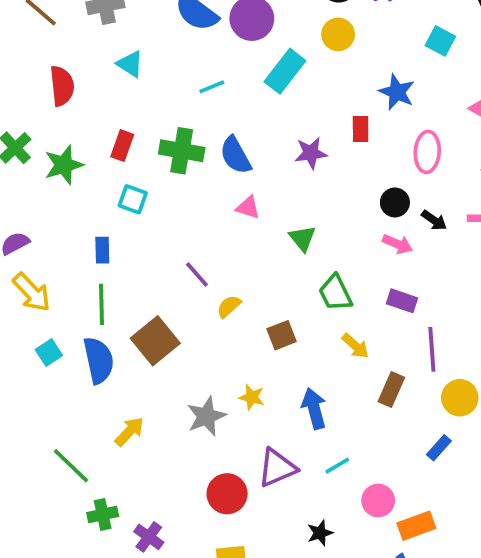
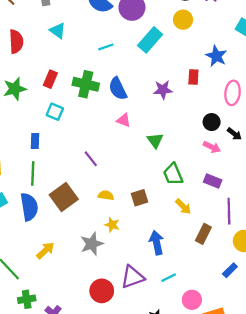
yellow semicircle: (229, 306) -> (106, 195), moved, turned 48
yellow star: (252, 397) -> (112, 225), moved

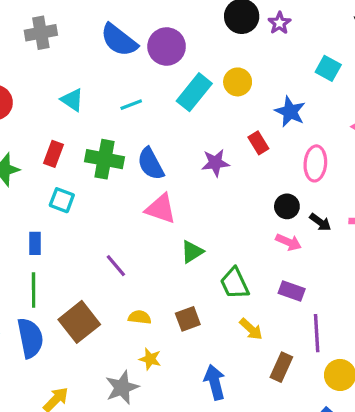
yellow circle: (183, 20) -> (238, 82), moved
cyan triangle: (58, 31) -> (72, 100), moved
red rectangle: (193, 77) -> (258, 143), turned -32
pink triangle: (124, 120) -> (161, 209), size x1.5
green triangle: (155, 141) -> (192, 252), moved, turned 36

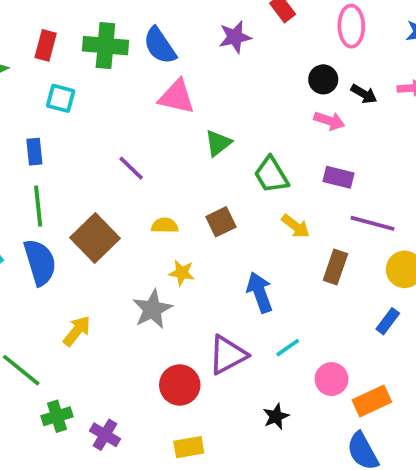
purple line: (317, 333) -> (372, 223), turned -66

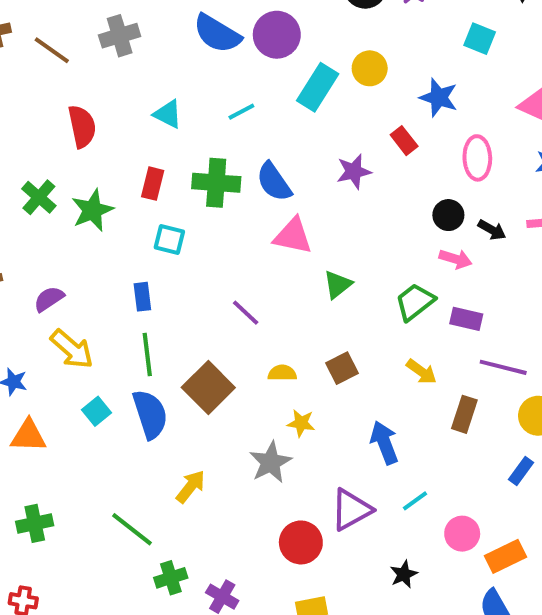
green trapezoid: (271, 175) -> (415, 302), moved, turned 84

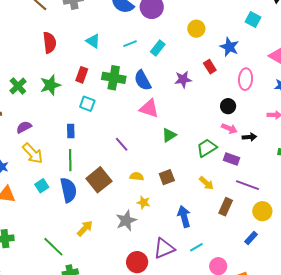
cyan rectangle: (318, 87) -> (158, 48), moved, size x0.7
green cross: (39, 197) -> (18, 86), moved
black arrow: (492, 230) -> (249, 137), moved, turned -40

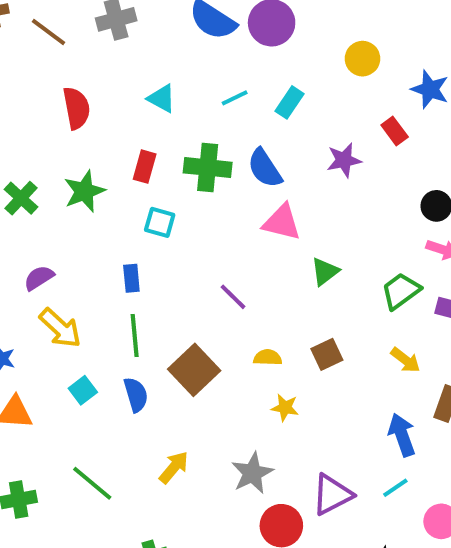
blue semicircle: (68, 190) -> (136, 395), size x0.7
blue arrow: (184, 217) -> (402, 435), moved
gray star: (126, 220) -> (252, 473), moved
green line: (53, 247) -> (92, 483), moved

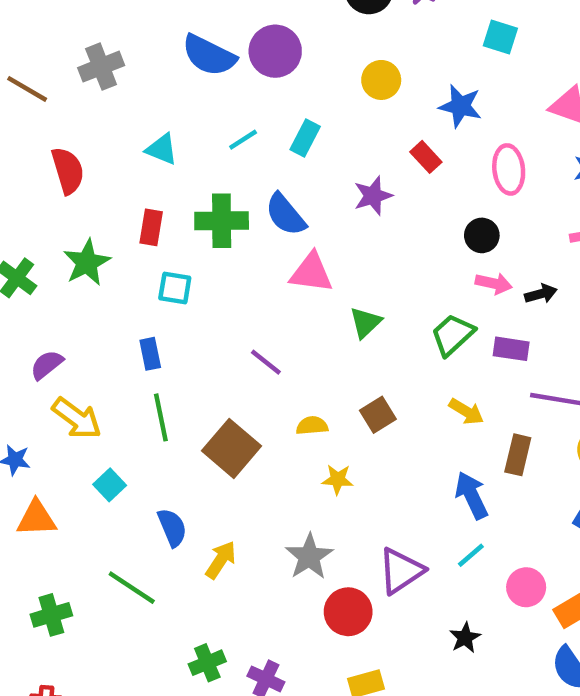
blue semicircle: (136, 395) -> (172, 528), moved

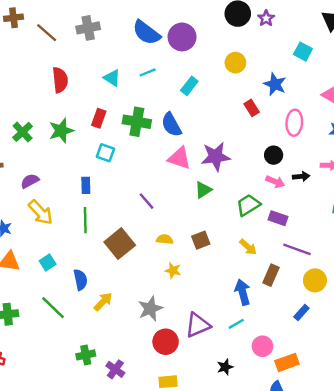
cyan line: (243, 140) -> (148, 72), moved
purple star: (373, 196) -> (216, 157), moved, size x1.4
black arrow: (541, 294) -> (301, 176), moved
cyan square: (110, 485) -> (48, 262), moved

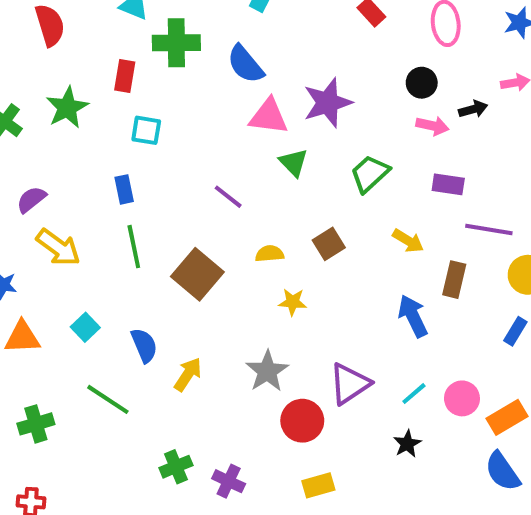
green cross: (137, 122) -> (176, 43), moved
green triangle: (203, 190) -> (294, 163), moved, turned -30
green trapezoid: (248, 205) -> (370, 174), moved
cyan line: (236, 324) -> (414, 394), moved

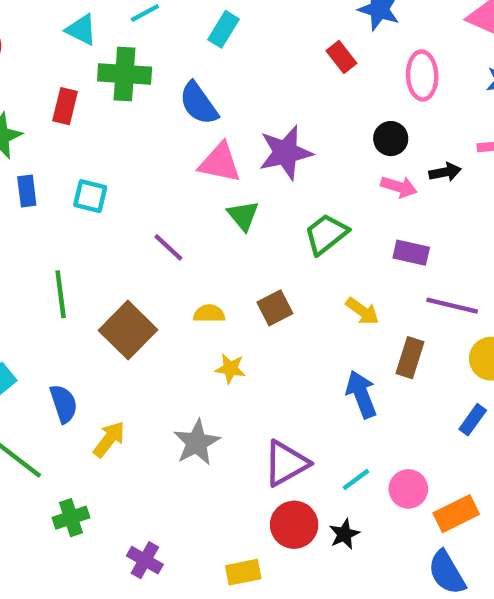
cyan square: (146, 130) -> (90, 196), moved
blue rectangle: (124, 189) -> (27, 191), moved
red circle: (302, 421) -> (294, 525), moved
green cross: (176, 467) -> (71, 518), moved

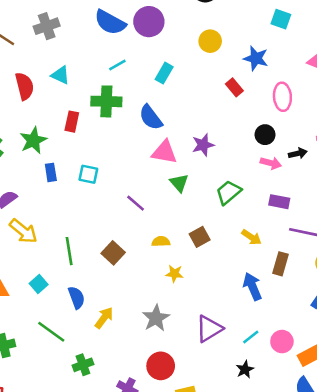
cyan triangle: (81, 30) -> (61, 75), moved
purple star: (286, 153) -> (203, 145), size x0.7
green line: (61, 294) -> (69, 251), moved
brown square: (128, 330) -> (113, 253), size x0.7
red circle: (294, 525) -> (161, 366), moved

